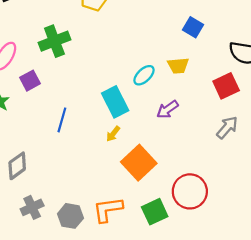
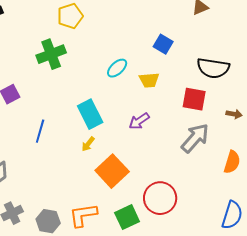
green cross: (54, 41) -> (51, 54), moved
cyan ellipse: (144, 75) -> (117, 68), moved
red square: (226, 86) -> (194, 99), turned 35
gray arrow: (227, 127) -> (195, 138), size x1.4

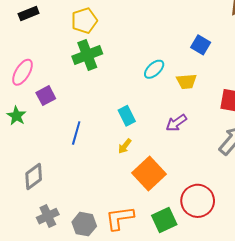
yellow pentagon: (70, 16) -> (84, 21), moved
cyan rectangle: (90, 114) -> (127, 116), size x0.7

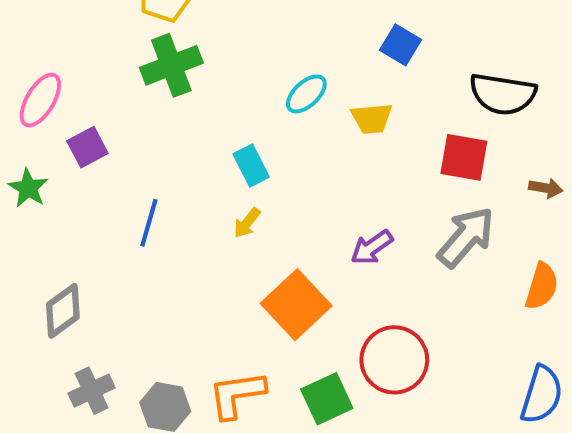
cyan rectangle: (127, 116) -> (251, 166), moved
purple arrow: (176, 123) -> (372, 247), moved
yellow arrow: (125, 146) -> (247, 223), moved

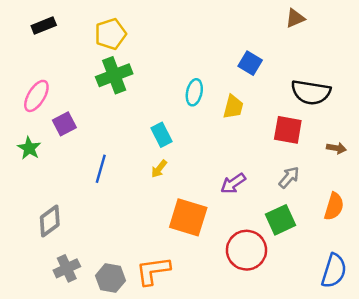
cyan ellipse: (306, 94) -> (194, 92), turned -35
yellow trapezoid: (372, 118) -> (233, 107), turned -70
gray arrow: (466, 237) -> (289, 177), size x0.6
orange square: (296, 305) -> (188, 217), turned -30
green square: (327, 399) -> (281, 220), moved

